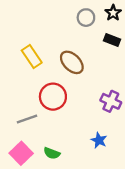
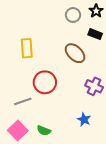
yellow rectangle: (32, 56) -> (27, 48), turned 30
brown ellipse: (72, 62) -> (75, 53), moved

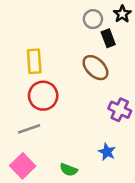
black rectangle: (95, 34) -> (108, 38), moved, turned 48
red circle: (45, 82) -> (43, 96), moved
green semicircle: (44, 131) -> (69, 170), moved

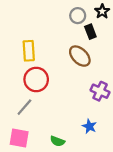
gray line: (29, 129) -> (24, 107), turned -30
pink square: (23, 166) -> (19, 138), turned -36

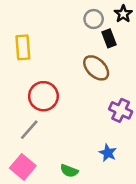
yellow rectangle: (29, 51) -> (23, 47), moved
pink square: (19, 138) -> (23, 167), turned 30

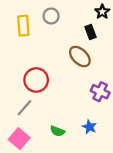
gray circle: (94, 19) -> (51, 16), moved
yellow rectangle: (23, 47) -> (23, 26), moved
green semicircle: (69, 171) -> (57, 131), moved

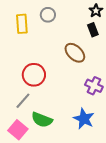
black rectangle: (91, 32) -> (93, 30), moved
blue star: (89, 127) -> (84, 119), size x1.5
green semicircle: (57, 131) -> (42, 120), moved, size x1.5

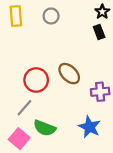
yellow rectangle: (22, 24) -> (16, 16), moved
brown ellipse: (75, 53) -> (69, 74), moved
purple cross: (94, 86) -> (100, 92), turned -30

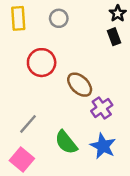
red circle: (36, 80) -> (42, 63), moved
purple cross: (100, 92) -> (102, 108), moved, turned -30
green semicircle: (45, 128) -> (66, 142), moved, turned 30

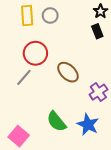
yellow rectangle: (18, 18) -> (27, 15), moved
purple cross: (102, 108) -> (98, 92), moved
gray line: (28, 124) -> (24, 77), moved

